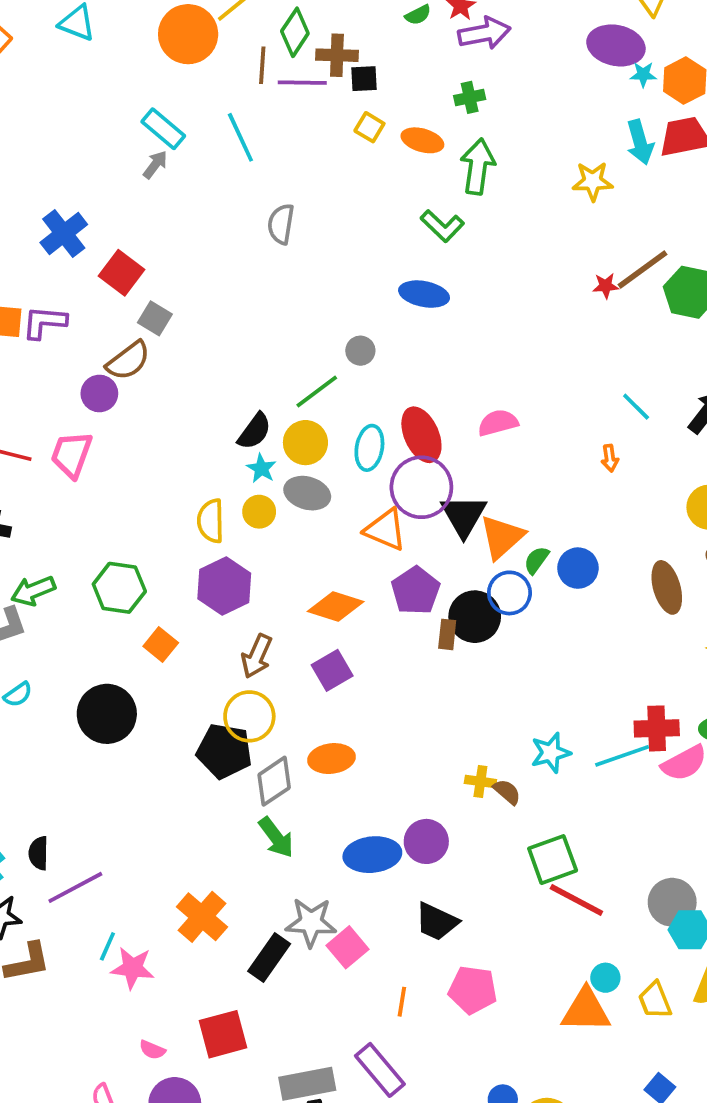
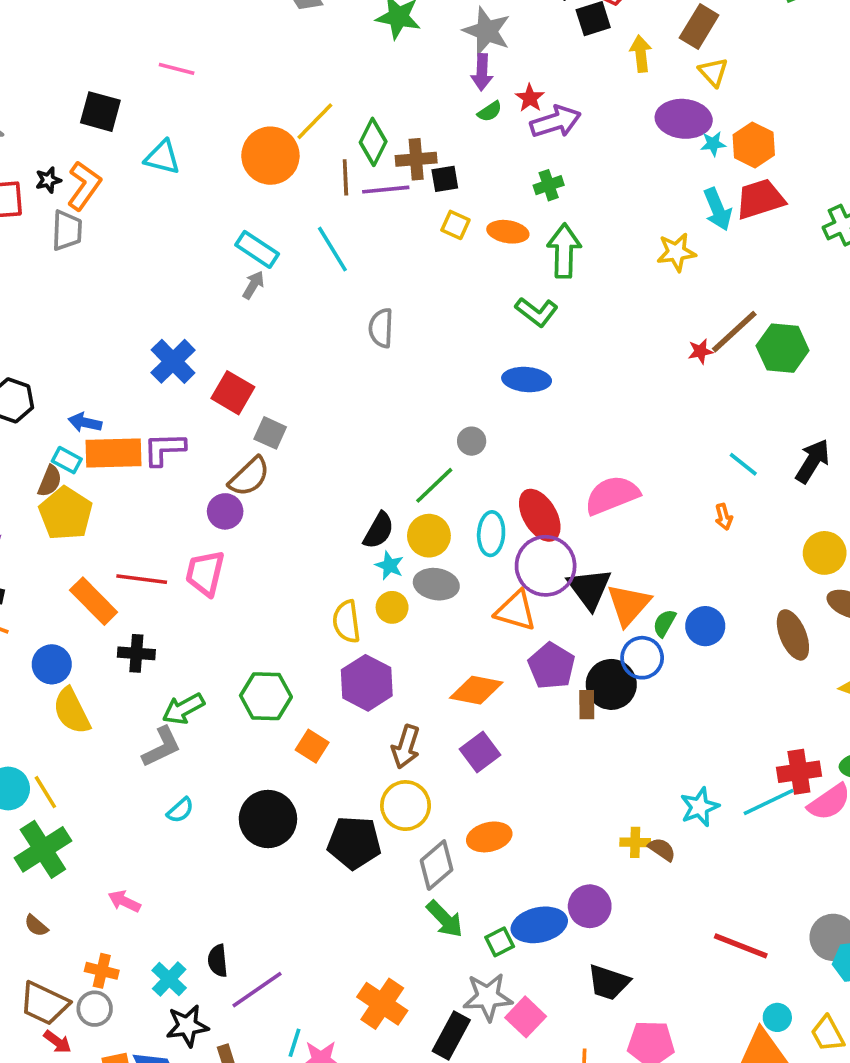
pink semicircle: (498, 423) -> (612, 495), size x1.4
black pentagon: (224, 751) -> (354, 843), moved
green square: (553, 860) -> (500, 942), moved, size x0.6

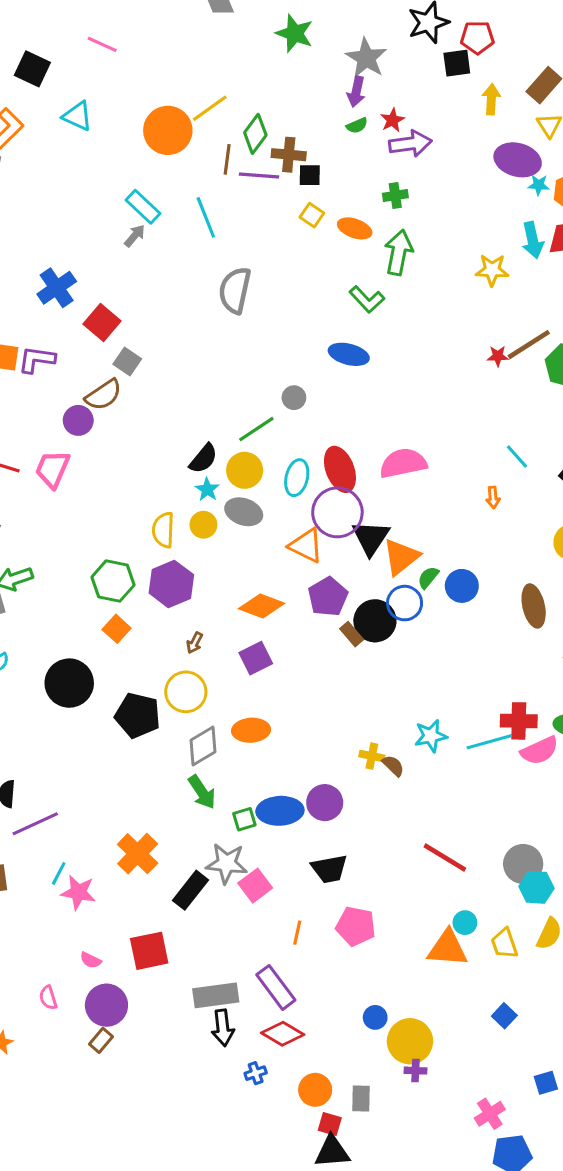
gray semicircle: (381, 328) -> (235, 290), size x1.4
green hexagon: (266, 696) -> (113, 581), moved
brown rectangle: (587, 705) -> (352, 634), turned -50
brown arrow: (406, 747) -> (195, 643), size x0.6
black trapezoid: (609, 982) -> (329, 869), turned -39

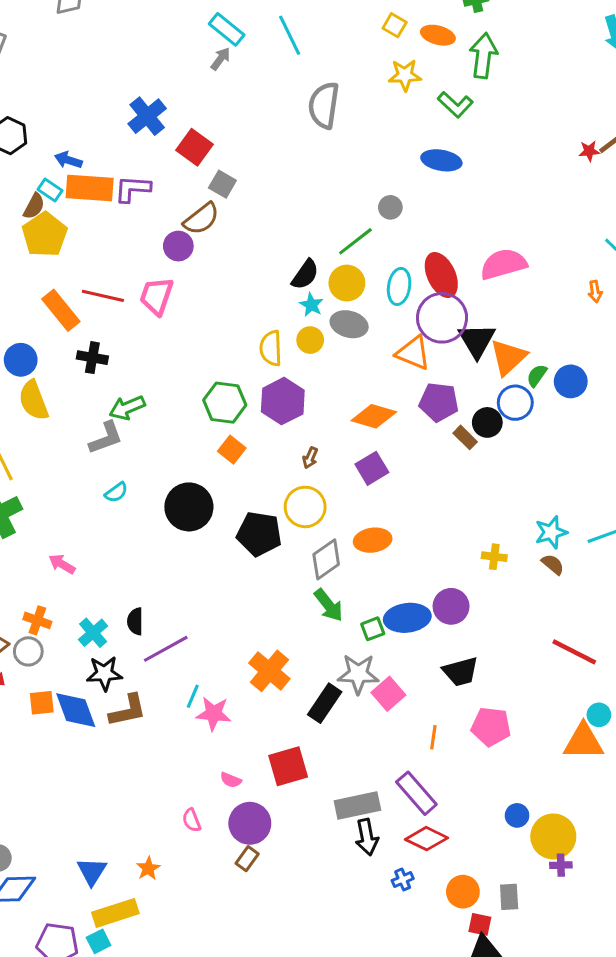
yellow star: (492, 270) -> (405, 75), moved
purple pentagon: (328, 597) -> (439, 402), turned -30
black circle: (375, 621) -> (487, 422), size x0.7
brown semicircle: (393, 766) -> (553, 564), moved

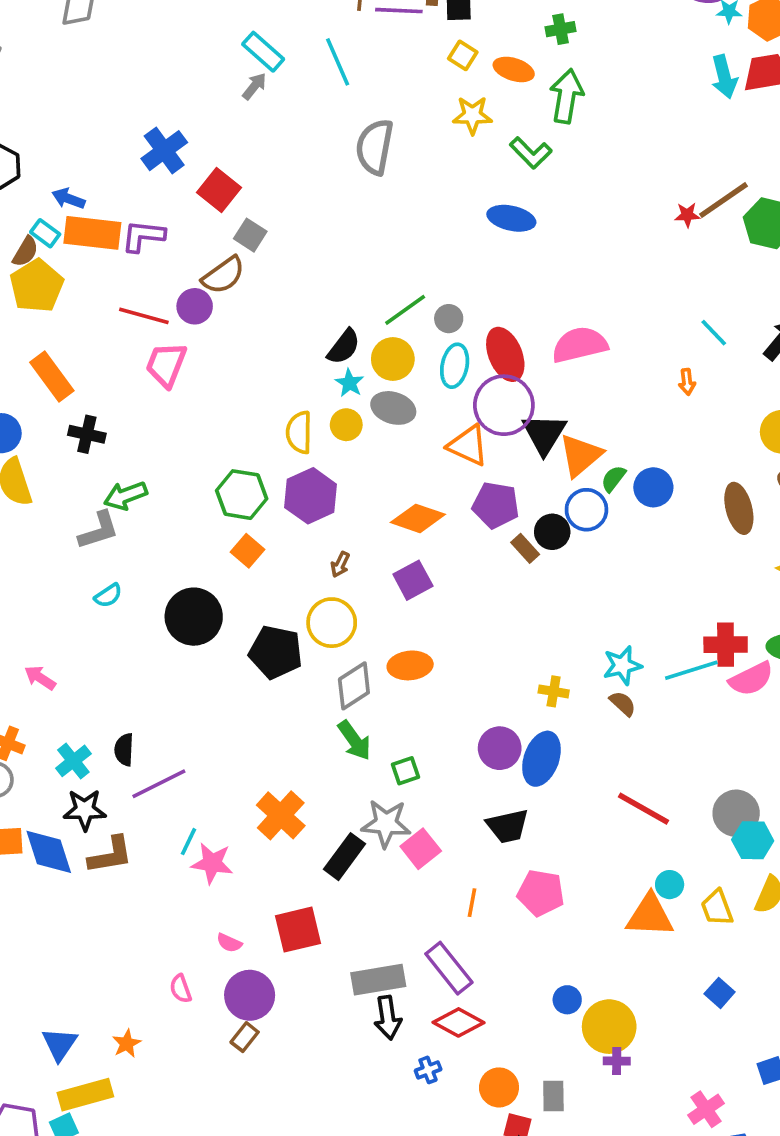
gray circle: (390, 207) -> (449, 319), moved
red line: (103, 296) -> (144, 316), moved
blue ellipse: (407, 618) -> (541, 759), moved, turned -66

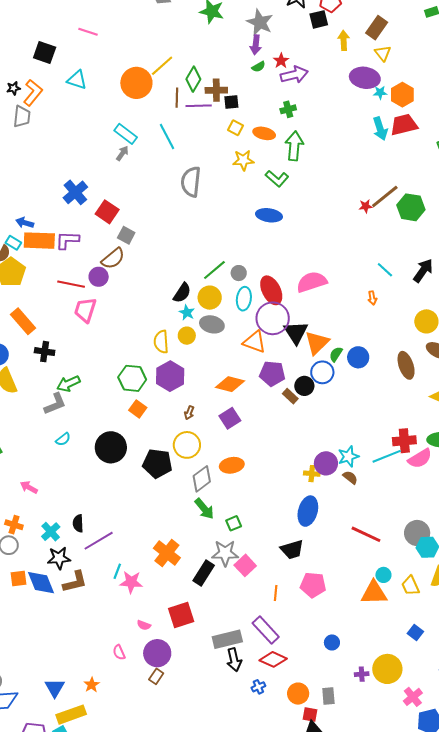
purple circle: (500, 748) -> (326, 463), moved
yellow circle: (609, 1027) -> (387, 669), moved

